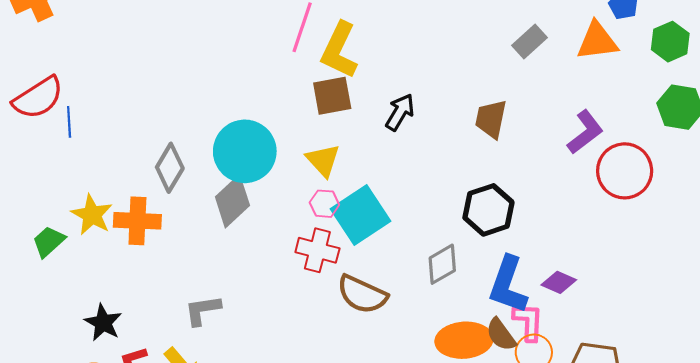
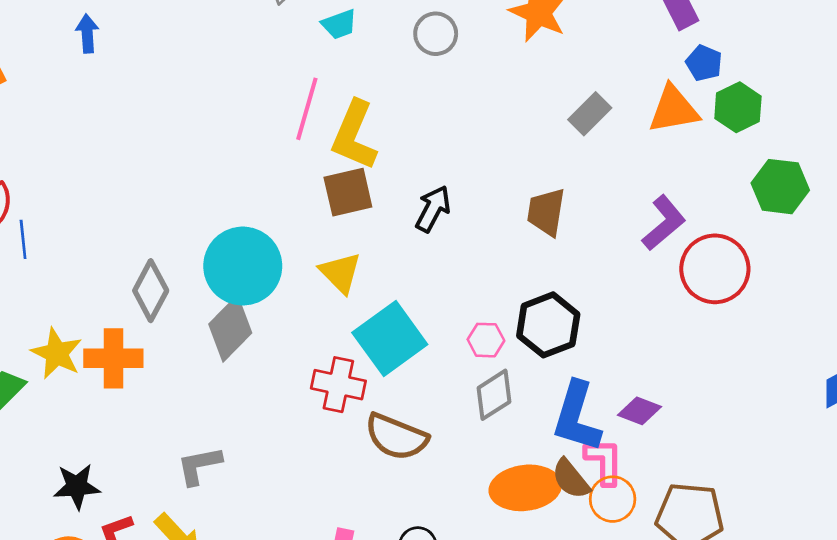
green hexagon: (670, 42) -> (738, 107), moved
pink hexagon: (324, 204) -> (486, 340), moved
black star: (103, 323) -> (77, 486), turned -30

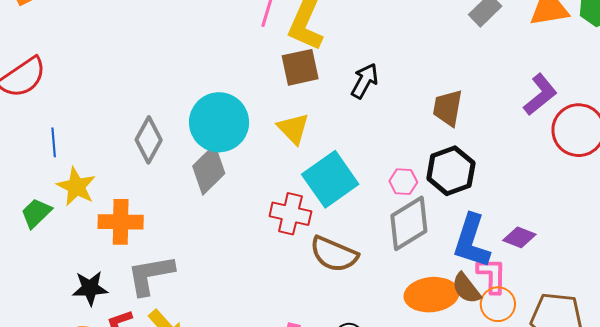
brown trapezoid: (546, 212) -> (448, 108), moved
blue line: (23, 239) -> (54, 142), moved
orange cross: (113, 358) -> (121, 222), moved
gray diamond: (494, 395) -> (409, 223), size x1.4
gray L-shape: (199, 466) -> (151, 275), moved, size x1.4

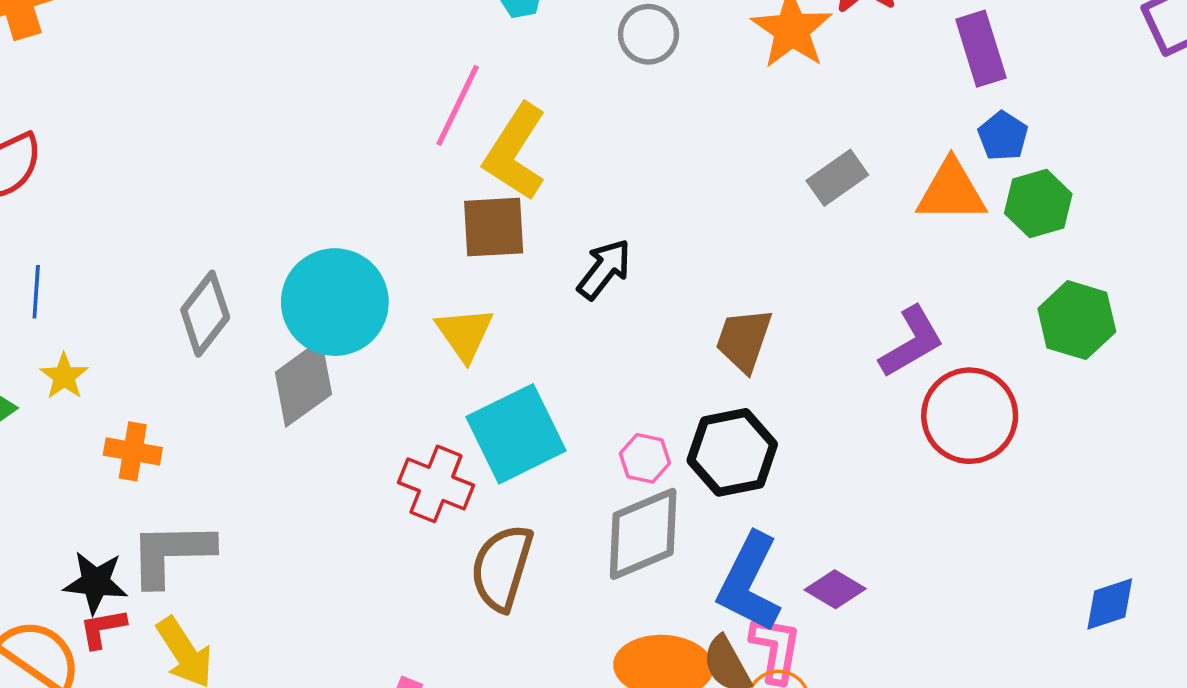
yellow star: (76, 187) -> (64, 376), size x0.7
orange cross: (121, 222) -> (133, 451), size x0.7
brown semicircle: (334, 254) -> (502, 568), turned 75
black star: (90, 288) -> (95, 582), moved

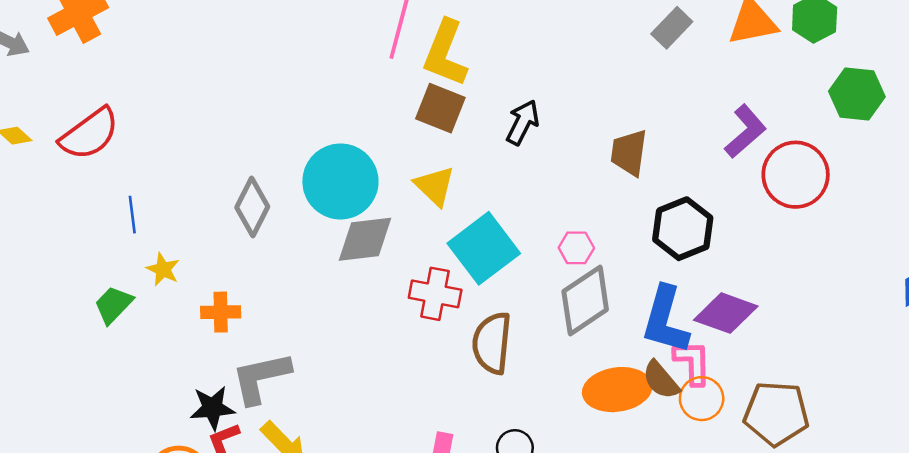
brown square: (494, 227) -> (440, 108), turned 36
gray diamond: (303, 383) -> (365, 239), moved, turned 40
black hexagon: (732, 452) -> (683, 229), moved
purple diamond: (835, 589) -> (726, 313), size x1.5

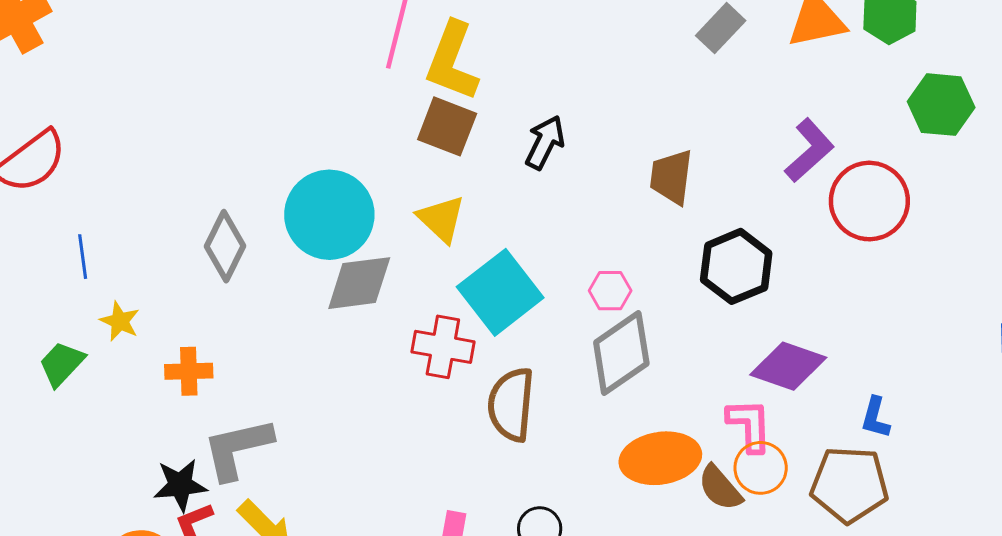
blue L-shape: (665, 320) -> (875, 418), moved, size x0.5
brown semicircle: (661, 380) -> (720, 488), moved

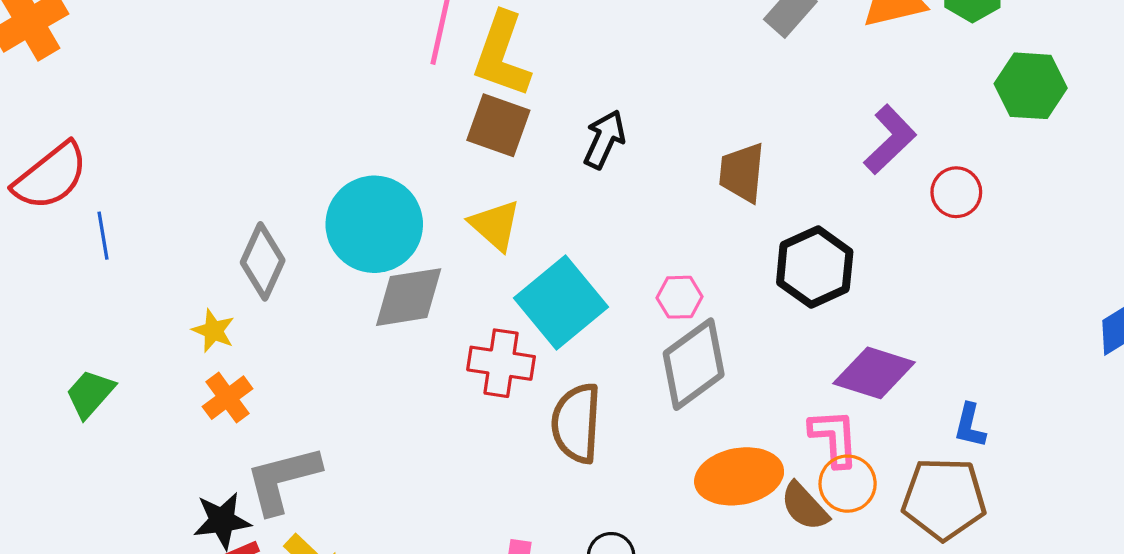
red circle: (869, 201) -> (956, 192), size x0.6
blue line: (83, 257) -> (103, 236), moved
yellow star: (120, 321) -> (213, 331), moved
orange cross: (189, 371) -> (228, 398), turned -33

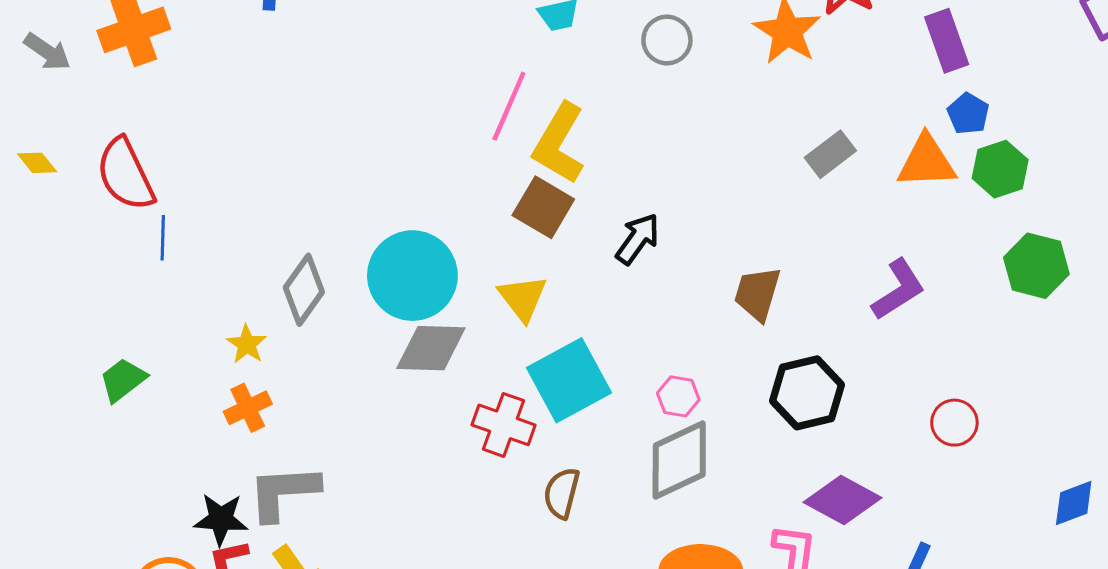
red semicircle: (51, 176) -> (125, 174), turned 92
red circle: (956, 192) -> (954, 423), moved
brown semicircle: (576, 423) -> (562, 493), size x0.7

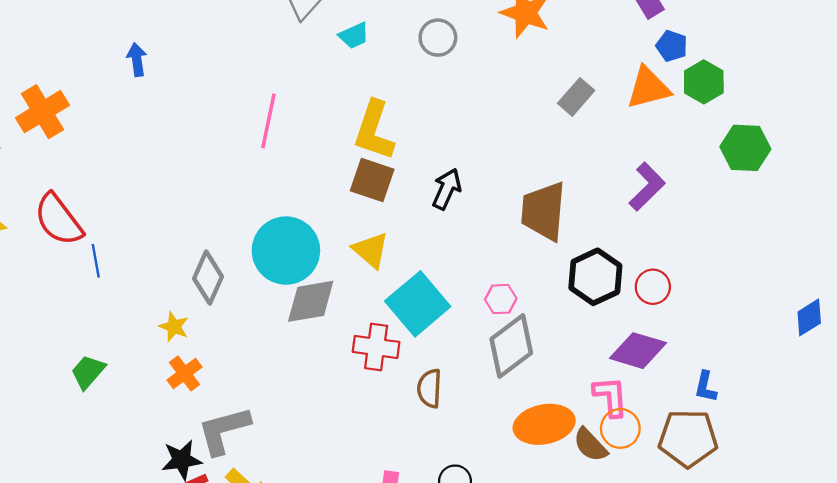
pink line: (509, 106) -> (268, 121), moved
brown trapezoid: (757, 294) -> (544, 211), size x1.4
red circle: (954, 423) -> (653, 287), moved

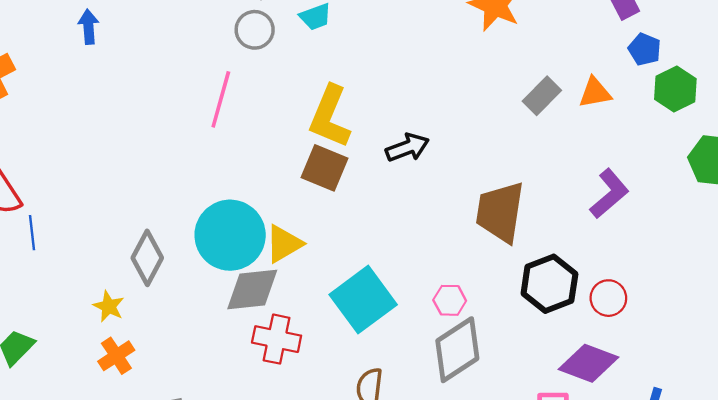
gray circle: (438, 38) -> (255, 30), moved
orange triangle: (648, 88) -> (595, 93), moved, size x0.7
black arrow: (447, 189) -> (407, 148), moved, turned 42
yellow triangle: (371, 250) -> (284, 244), moved, turned 45
red cross: (376, 347) -> (277, 339), moved

